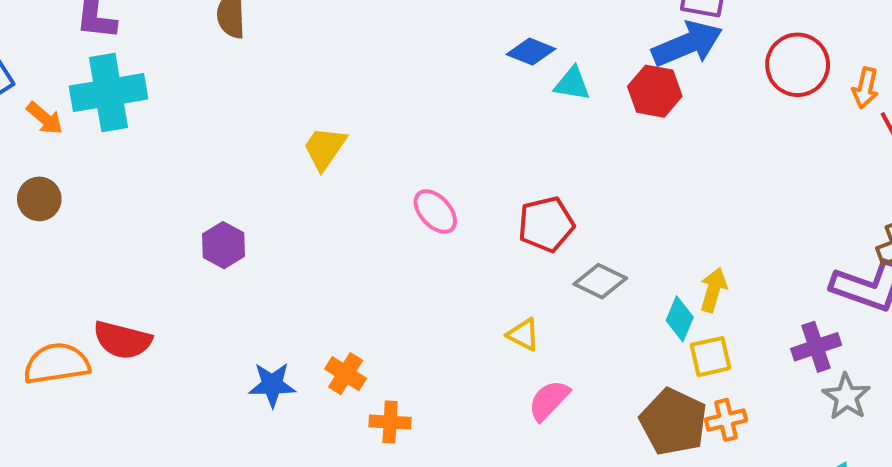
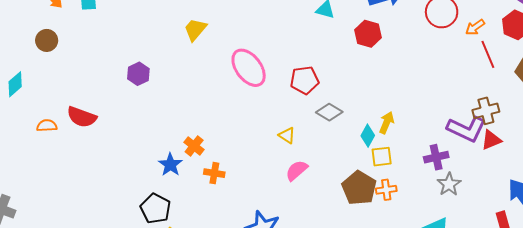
orange arrow: (865, 88) -> (475, 27), turned 36
red hexagon: (655, 91) -> (368, 34), moved
pink ellipse: (435, 211) -> (249, 68), size x1.6
orange semicircle: (57, 364) -> (47, 126), size x0.6
blue star: (272, 385) -> (170, 165), moved, turned 30

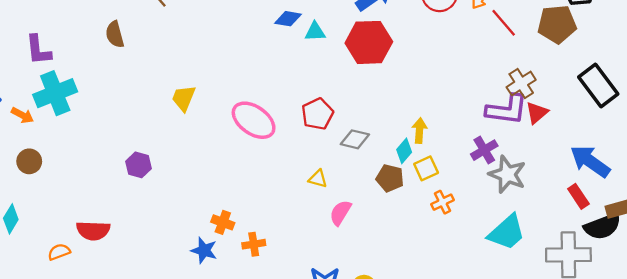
red hexagon: (368, 34) -> (369, 42), size x1.5
cyan diamond: (368, 136) -> (404, 151), turned 30
gray star: (449, 184) -> (507, 174), size x1.4
brown pentagon: (359, 188) -> (390, 178), moved, size x0.7

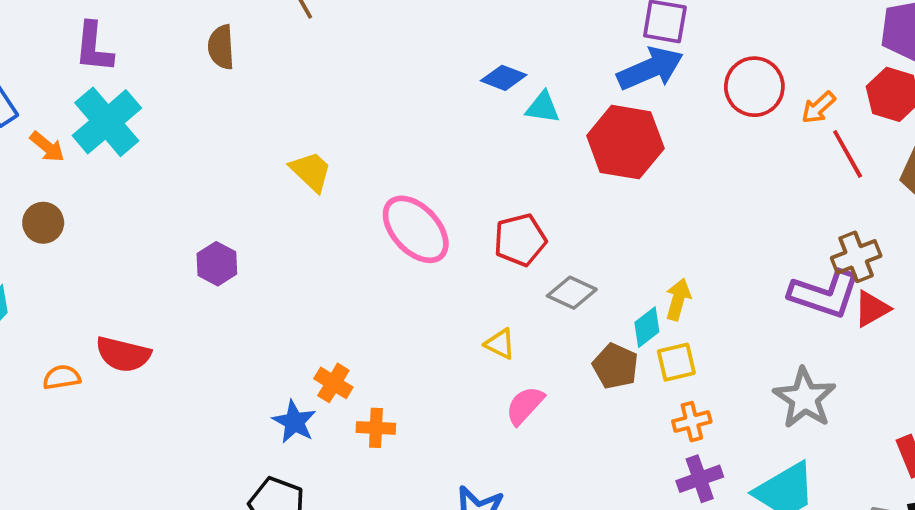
cyan cross: (55, 93) -> (107, 122), turned -30
yellow trapezoid: (184, 98) -> (311, 171), turned 100
purple cross: (484, 150) -> (700, 479), moved

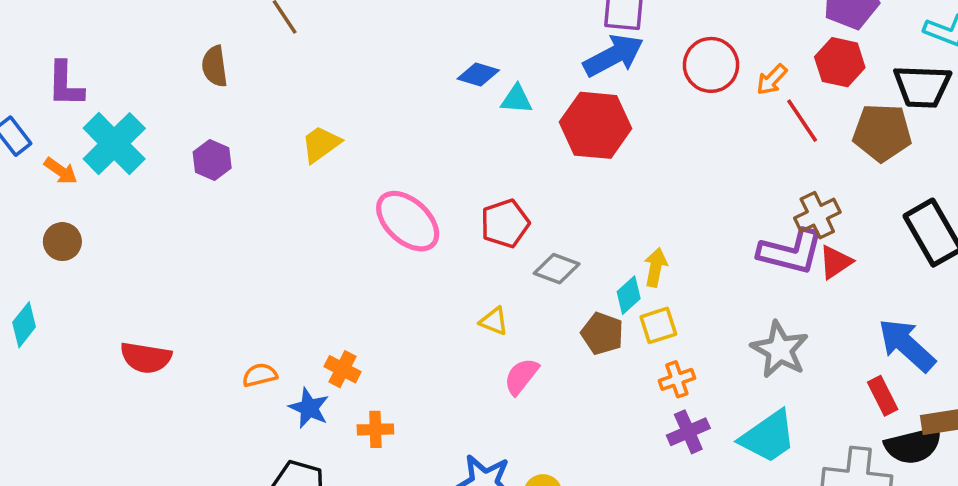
purple L-shape: (94, 47) -> (65, 84), moved
yellow trapezoid: (311, 171) -> (321, 144), moved, turned -75
purple hexagon: (217, 264) -> (212, 160), moved
orange semicircle: (62, 377) -> (260, 375), moved
orange cross: (376, 428) -> (375, 429), moved

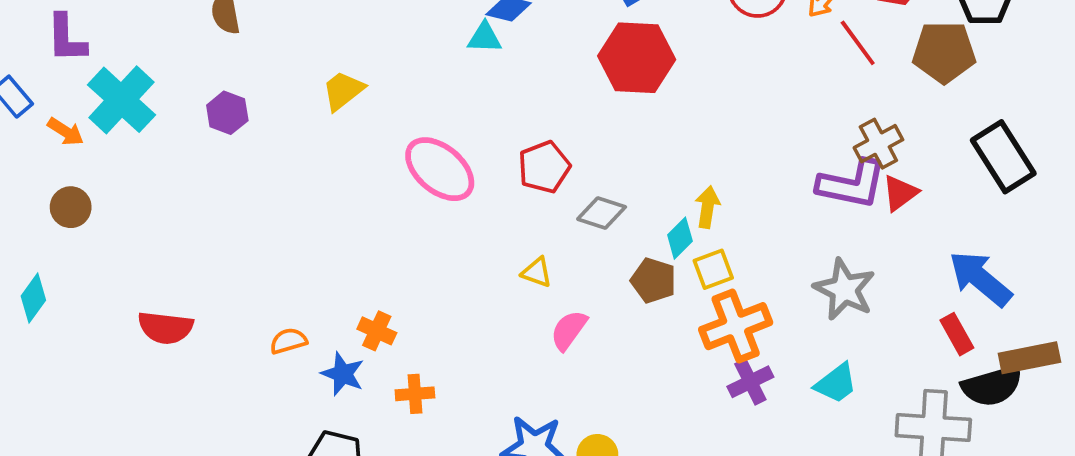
cyan triangle: (517, 99) -> (485, 38), moved
orange cross: (677, 379) -> (736, 326), size x1.8
cyan trapezoid: (768, 437) -> (836, 383), size x0.7

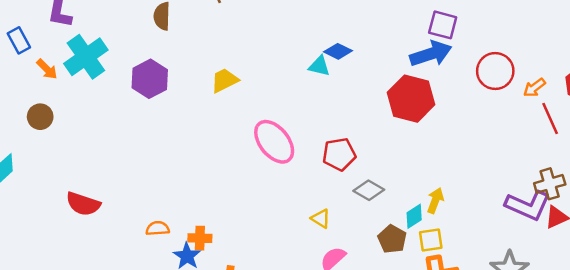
purple hexagon: (227, 113) -> (150, 79), size x1.4
orange cross: (377, 331) -> (200, 238), moved, turned -35

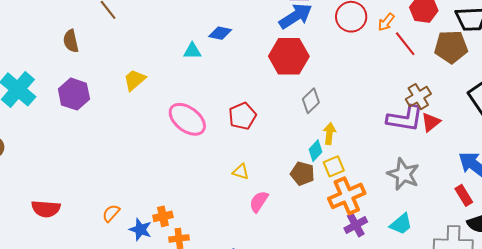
cyan triangle: (319, 66) -> (192, 51), moved
gray diamond: (369, 190) -> (311, 101), moved, turned -60
orange semicircle: (158, 228) -> (111, 213), turned -30
orange cross: (200, 238) -> (163, 216), moved

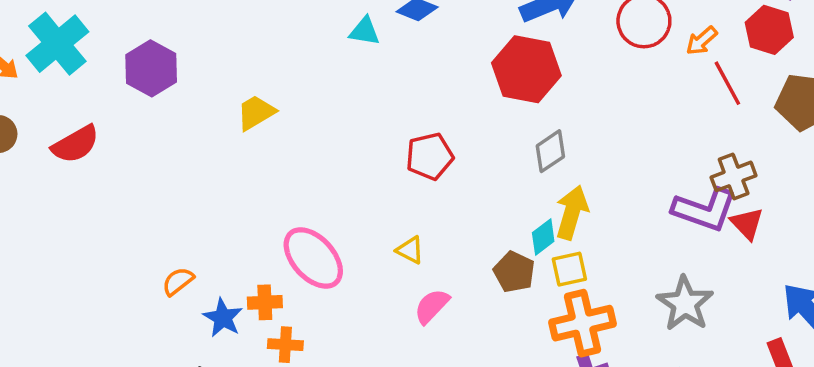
yellow trapezoid: (135, 80) -> (256, 113), moved
pink ellipse: (187, 119) -> (313, 258), moved
red triangle: (431, 122) -> (747, 224), turned -45
yellow arrow: (329, 134) -> (572, 212), size x1.4
red semicircle: (46, 209) -> (75, 144), moved, turned -44

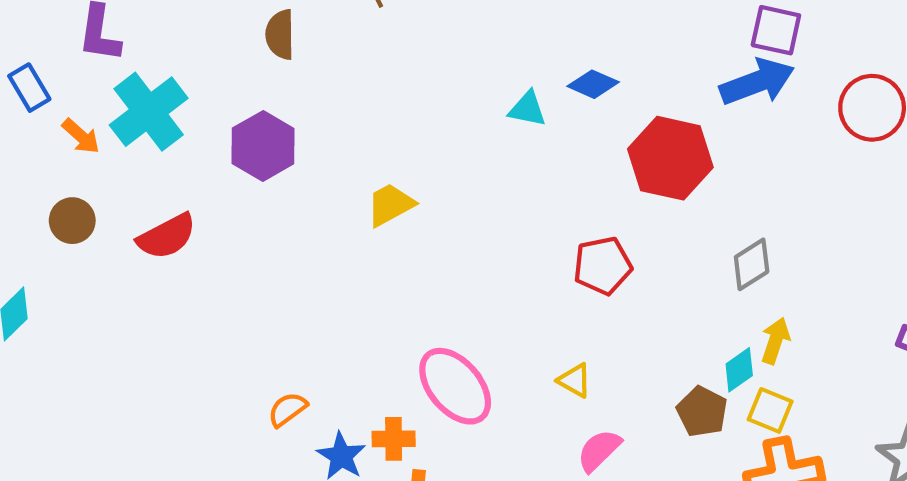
red hexagon: (526, 69) -> (670, 158), moved
yellow arrow: (572, 212) -> (775, 341), size x0.7
yellow square: (569, 269) -> (770, 410), turned 33

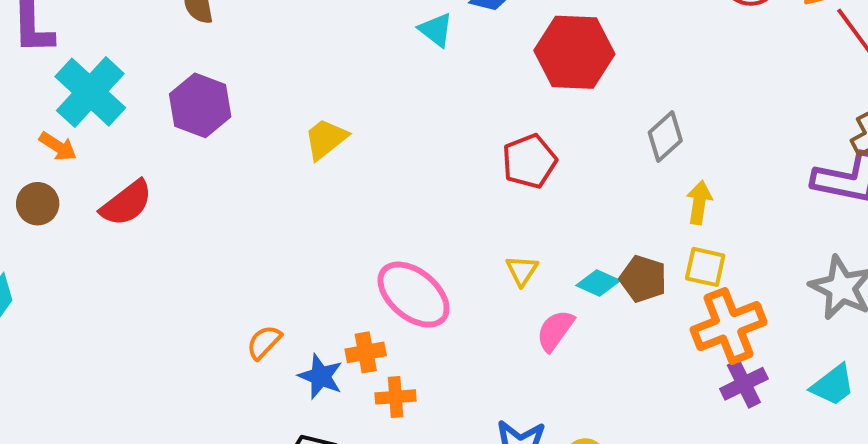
cyan triangle: (527, 109) -> (436, 30), turned 36
orange arrow: (81, 136) -> (58, 146), moved
cyan diamond: (739, 370) -> (598, 283), moved, turned 69
yellow triangle: (575, 380) -> (522, 270), turned 44

